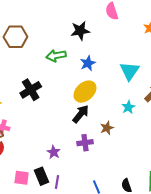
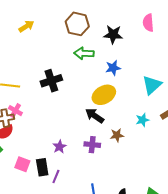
brown hexagon: (15, 37) -> (77, 24), moved
black arrow: (81, 114) -> (95, 116), turned -108

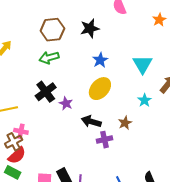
green arrow: (84, 53) -> (49, 58), moved
black arrow: (95, 116) -> (91, 121), moved
purple star: (59, 147) -> (66, 103), moved

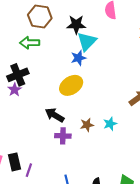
cyan triangle: (142, 64) -> (87, 42), moved
cyan star: (145, 100) -> (110, 124), moved
purple star: (66, 103) -> (15, 90), moved

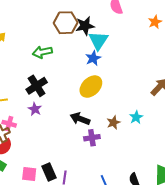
brown hexagon: (40, 17) -> (66, 23), moved
purple star: (15, 90) -> (35, 109), moved

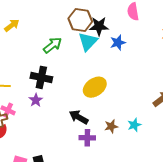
cyan triangle: (98, 41) -> (88, 42), moved
green arrow: (42, 52) -> (53, 45), turned 144
blue star: (93, 58) -> (118, 43), moved
black cross: (37, 86) -> (41, 77), turned 35

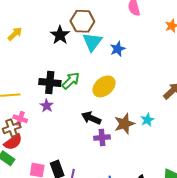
black star: (99, 26) -> (60, 35), moved, turned -30
blue star: (118, 43) -> (118, 49), moved
green arrow: (53, 45) -> (71, 81), moved
brown star: (111, 126) -> (124, 124), size x1.5

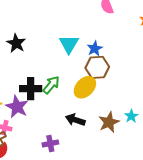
brown hexagon: (82, 21) -> (97, 67), moved
black star: (60, 35) -> (16, 43), moved
purple star: (47, 106) -> (17, 107), moved, size x1.6
purple cross: (102, 138) -> (50, 144), moved

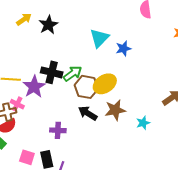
brown hexagon: (97, 67) -> (86, 87), moved
brown star: (109, 122) -> (115, 110), moved

